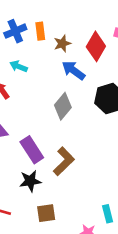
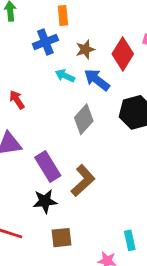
blue cross: (15, 31) -> (45, 42), moved
orange rectangle: (40, 31) -> (63, 15), moved
cyan arrow: (19, 66) -> (65, 76), moved

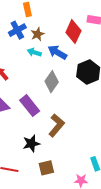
brown star: (85, 49) -> (38, 34), moved
purple rectangle: (48, 167) -> (30, 106), moved

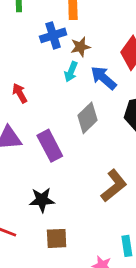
cyan arrow: (34, 52) -> (71, 72), turned -96
brown L-shape: (57, 125) -> (114, 186), moved

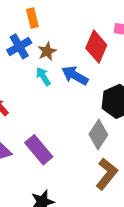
cyan arrow: (71, 72) -> (43, 76), turned 138
gray diamond: (88, 118) -> (98, 135), moved

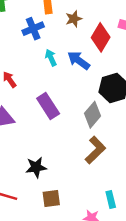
brown star: (47, 51) -> (74, 19), moved
purple rectangle: (39, 150) -> (48, 106), moved

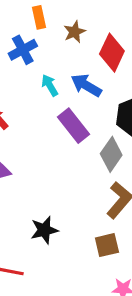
purple rectangle: (48, 106) -> (74, 126), moved
brown square: (51, 199) -> (107, 245), moved

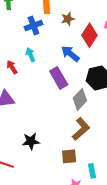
cyan arrow: (50, 85) -> (30, 55), moved

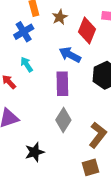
purple rectangle: (59, 78) -> (62, 84), turned 40
gray diamond: (80, 99) -> (63, 120), moved
black star: (31, 141) -> (35, 152), moved

